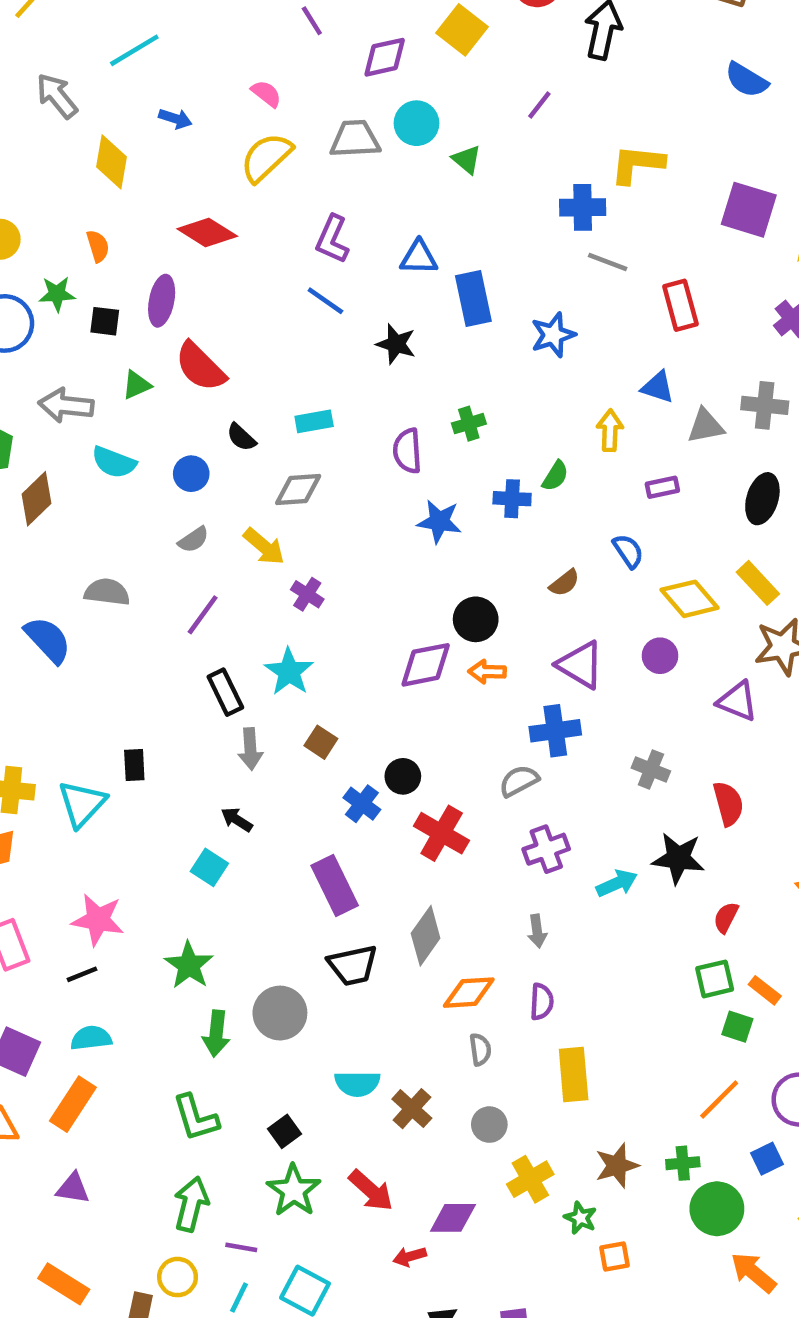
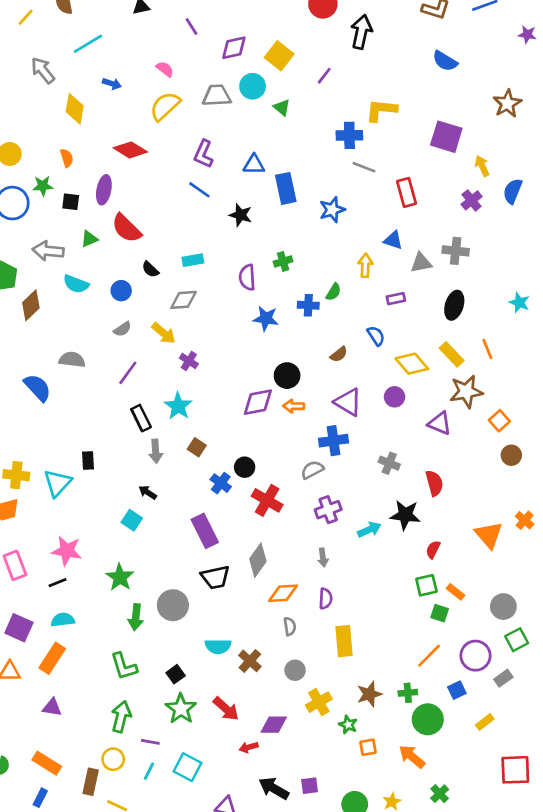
yellow square: (462, 30) -> (279, 56), moved
orange arrow: (753, 1272) -> (412, 757), moved

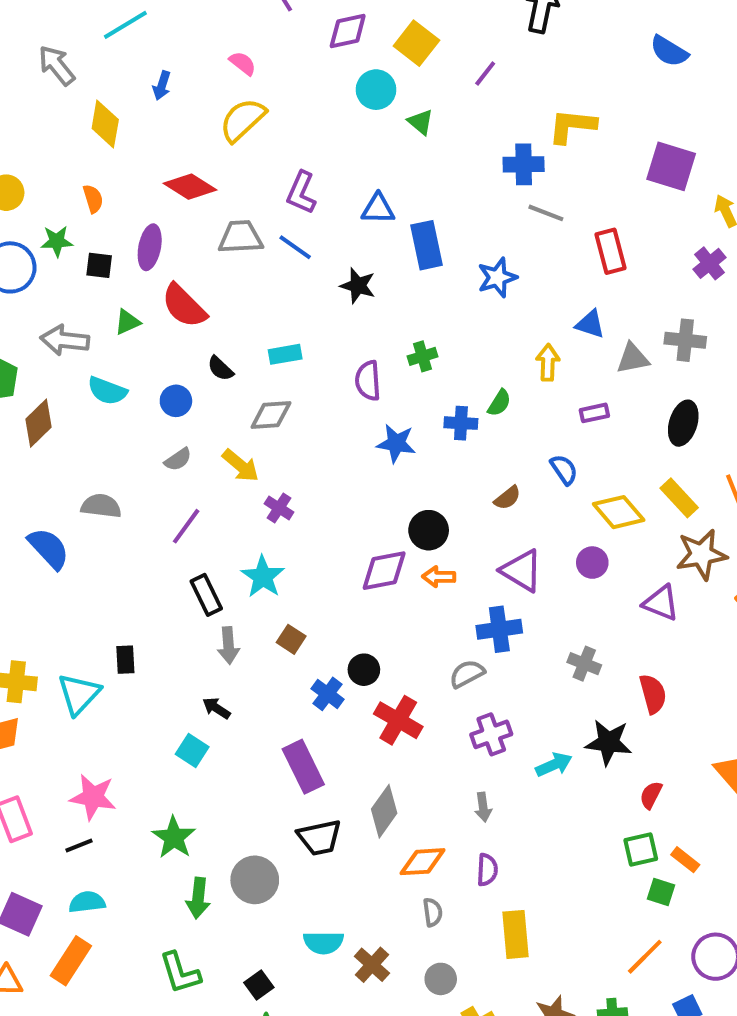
blue arrow: (112, 84) -> (162, 86), turned 90
gray trapezoid: (217, 96) -> (241, 237), moved

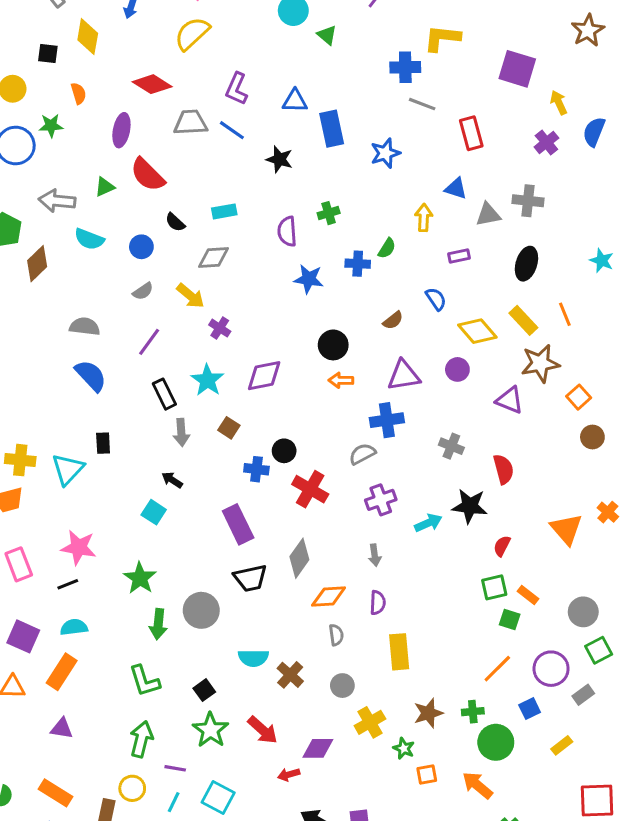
black square: (99, 265) -> (48, 53), moved
blue semicircle: (49, 548) -> (91, 376), moved
purple diamond: (384, 571) -> (264, 376), moved
purple triangle: (522, 571) -> (404, 376), turned -40
blue cross: (328, 694) -> (256, 469), turned -30

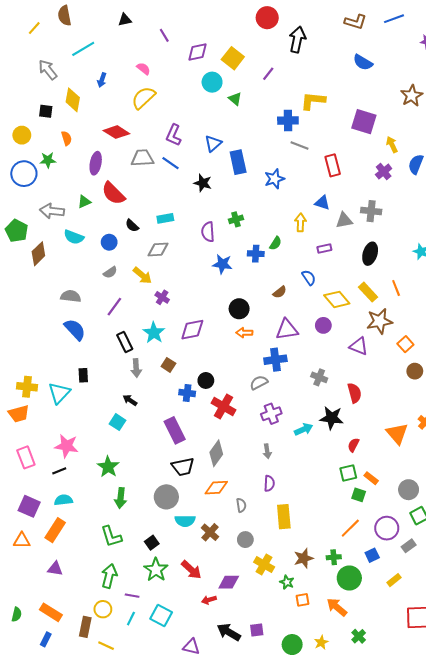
blue triangle: (295, 101) -> (213, 143), turned -42
orange diamond: (329, 597) -> (216, 488), moved
gray circle: (201, 610) -> (166, 497), moved
yellow cross: (370, 722) -> (264, 564), turned -30

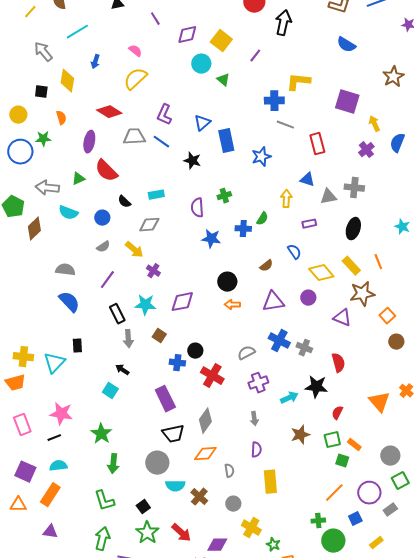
cyan star: (154, 333) -> (145, 305), turned -30
blue cross: (275, 360) -> (279, 341), moved, turned 35
brown star: (304, 558) -> (300, 435), moved

